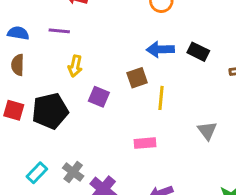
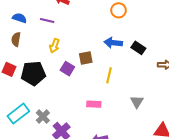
brown square: (137, 78) -> (86, 58), moved
cyan rectangle: (37, 173) -> (18, 114), size x1.5

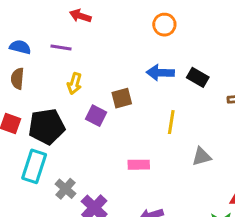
yellow line: (109, 75) -> (171, 122), moved
gray triangle: (137, 102) -> (202, 156), turned 48
cyan rectangle: (18, 114) -> (34, 166), moved, turned -30

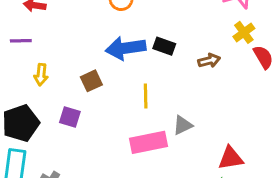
blue arrow: (160, 73) -> (126, 48), size x1.4
purple square: (96, 116) -> (70, 117), moved
pink rectangle: (139, 165) -> (148, 142), moved, size x1.6

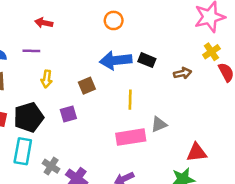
purple square: (70, 117) -> (68, 114), turned -35

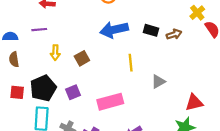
black rectangle: (147, 60) -> (151, 30), moved
brown square: (87, 86) -> (82, 58), moved
purple square: (68, 114) -> (73, 92), moved
pink rectangle: (131, 137) -> (110, 102), moved

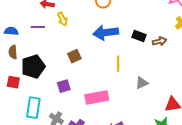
yellow arrow: (55, 53) -> (62, 19), moved, turned -32
black pentagon: (43, 88) -> (33, 67), moved

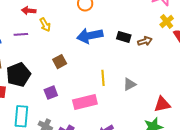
yellow line: (118, 64) -> (103, 78), moved

